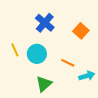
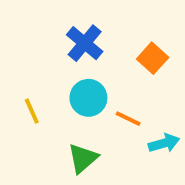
yellow line: (15, 50) -> (32, 111), moved
cyan circle: (37, 54) -> (88, 98), moved

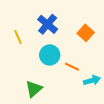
yellow line: (32, 111) -> (18, 37), moved
green triangle: (83, 158) -> (34, 89), moved

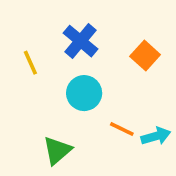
orange line: (72, 67) -> (122, 129), moved

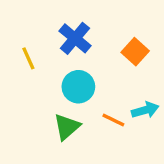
cyan arrow: (156, 136) -> (145, 110), moved
green triangle: (57, 150) -> (67, 127), moved

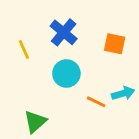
orange square: (135, 52) -> (115, 44), turned -30
green triangle: (67, 127) -> (35, 122), moved

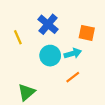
cyan arrow: (123, 93) -> (73, 53), moved
orange line: (96, 102) -> (73, 77), turned -64

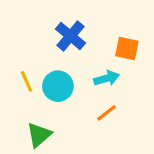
yellow line: (18, 37) -> (27, 81), moved
cyan circle: (50, 56) -> (58, 86), moved

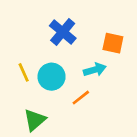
orange line: (107, 113) -> (81, 98), moved

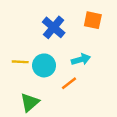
orange square: (113, 43) -> (93, 20), moved
yellow line: (24, 72) -> (20, 62), turned -63

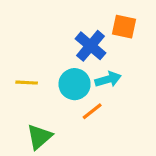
blue cross: (54, 27) -> (90, 46), moved
cyan circle: (44, 65) -> (75, 84), moved

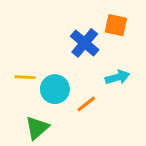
cyan arrow: (108, 79) -> (117, 77), moved
cyan circle: (75, 84) -> (55, 89), moved

